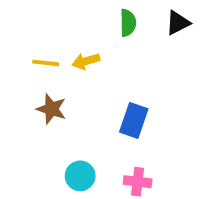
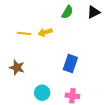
green semicircle: (128, 23) -> (67, 12), turned 32
brown star: (51, 109) -> (17, 68), moved

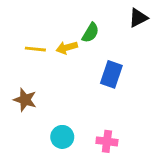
green semicircle: (67, 12) -> (91, 33), moved
blue rectangle: (70, 64) -> (111, 74), moved

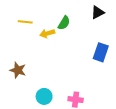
yellow line: (35, 49) -> (25, 22), moved
blue rectangle: (111, 74) -> (101, 52), moved

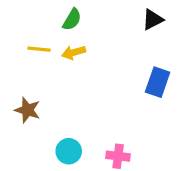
yellow line: (25, 22) -> (39, 49), moved
green semicircle: (64, 23) -> (72, 20), moved

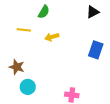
yellow arrow: (74, 52) -> (52, 37), moved
cyan circle: (69, 151) -> (28, 87), moved

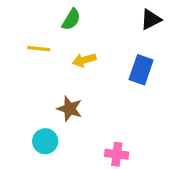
blue rectangle: (96, 50) -> (141, 70), moved
brown star: (17, 67) -> (70, 109), moved

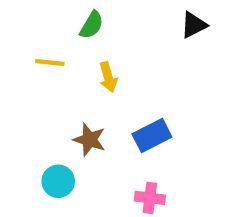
yellow arrow: (84, 60) -> (108, 77), turned -90
blue rectangle: (141, 70) -> (152, 135), moved, turned 44

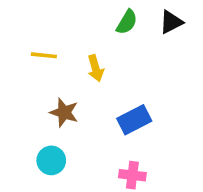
green semicircle: (92, 25) -> (127, 22), moved
brown star: (89, 140) -> (64, 112), moved

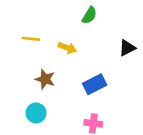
black triangle: (171, 22) -> (127, 48), moved
yellow arrow: (95, 68) -> (67, 48), turned -54

